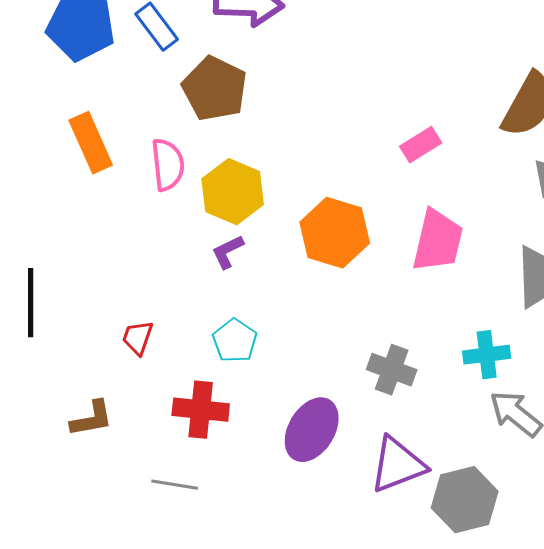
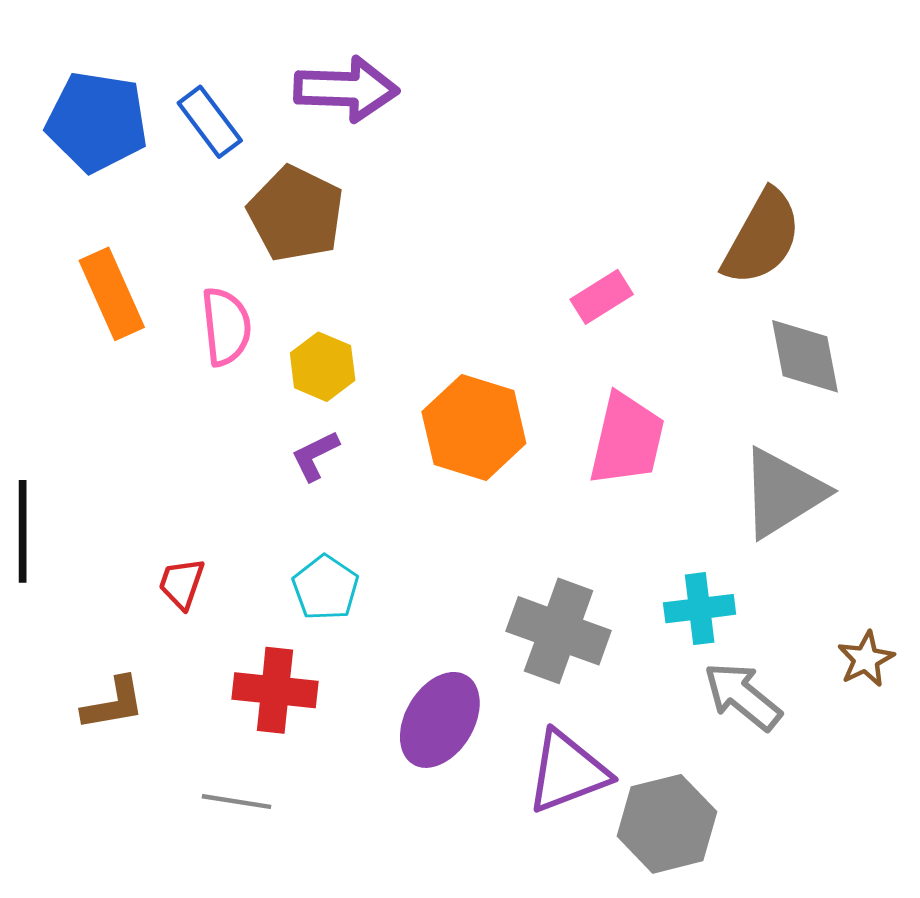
yellow hexagon: (233, 192) -> (323, 367), size x0.7
gray cross: (392, 370) -> (559, 631), size x1.4

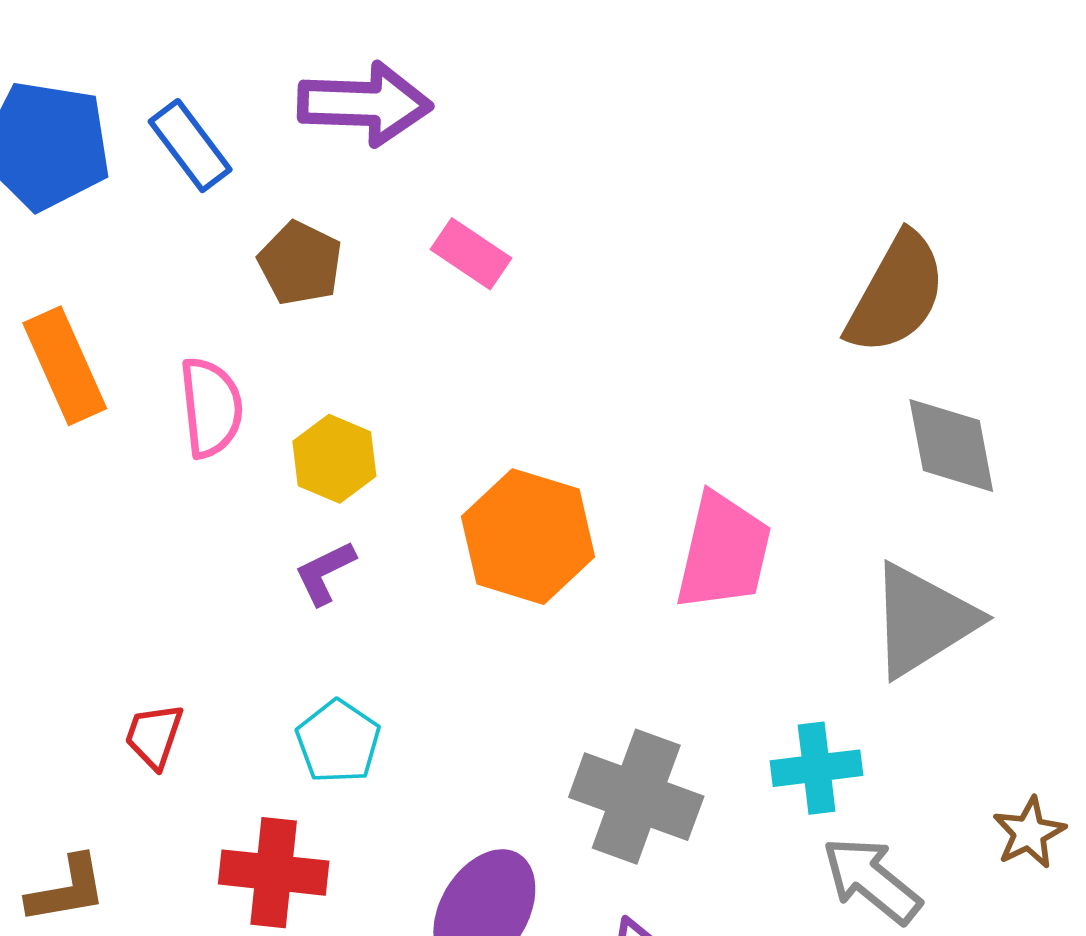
brown pentagon: (296, 214) -> (300, 263), size x0.7
pink rectangle: (602, 297) -> (471, 254), moved, turned 66

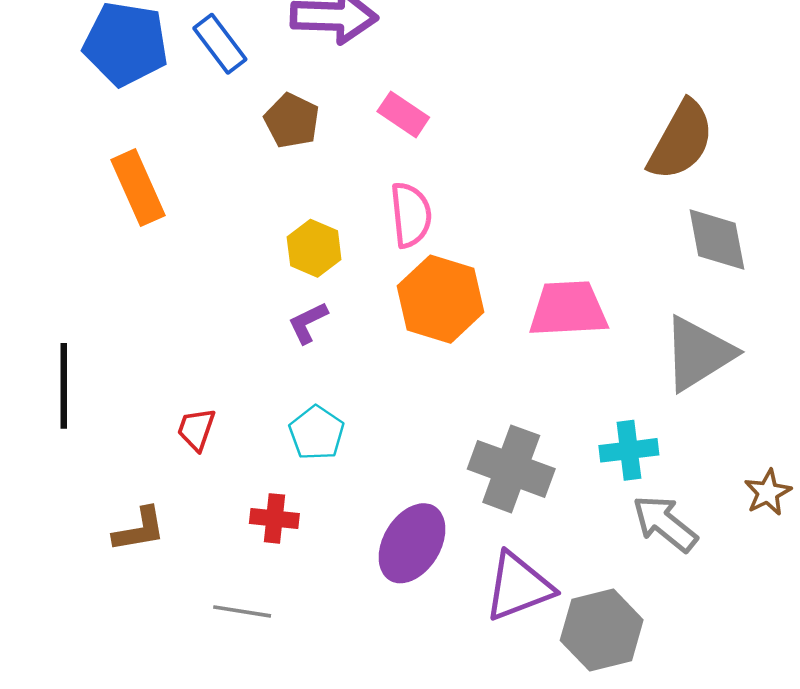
pink semicircle: (211, 408) -> (411, 215), moved
pink trapezoid: (723, 552) -> (568, 309), turned -106
red cross: (274, 873) -> (274, 518), size x0.7

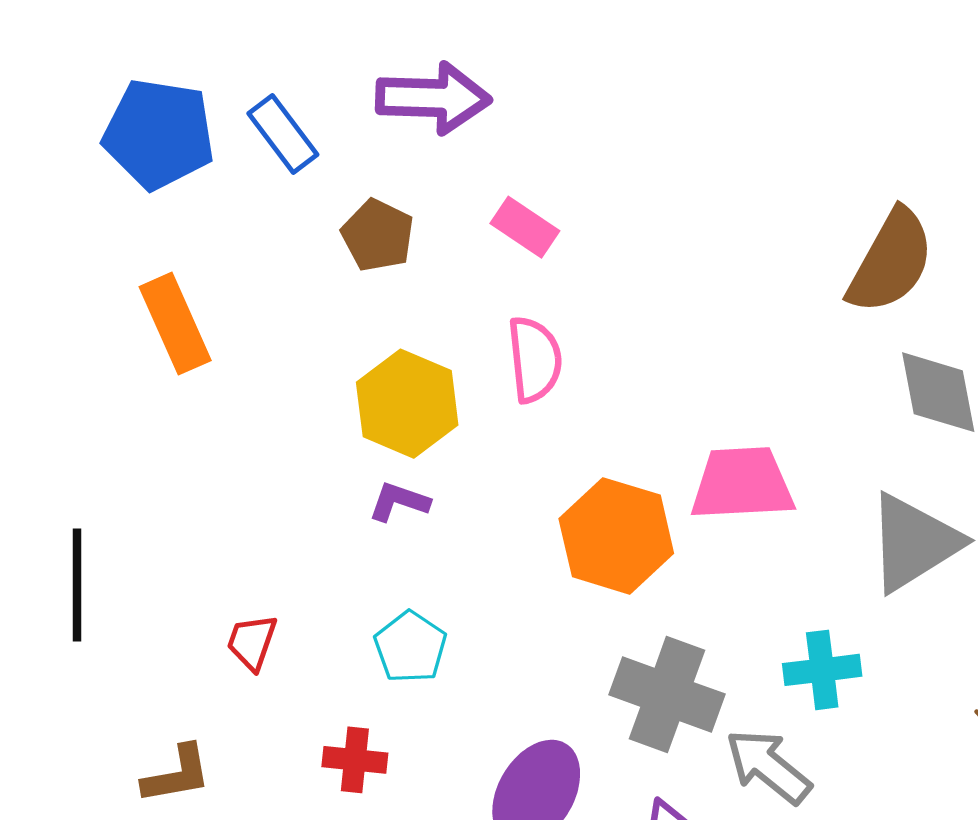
yellow hexagon: (314, 248) -> (407, 404), size x1.4
orange hexagon: (441, 299) -> (616, 536), moved
purple L-shape: (308, 323) -> (399, 502), turned 45
gray arrow: (665, 523) -> (768, 766), moved

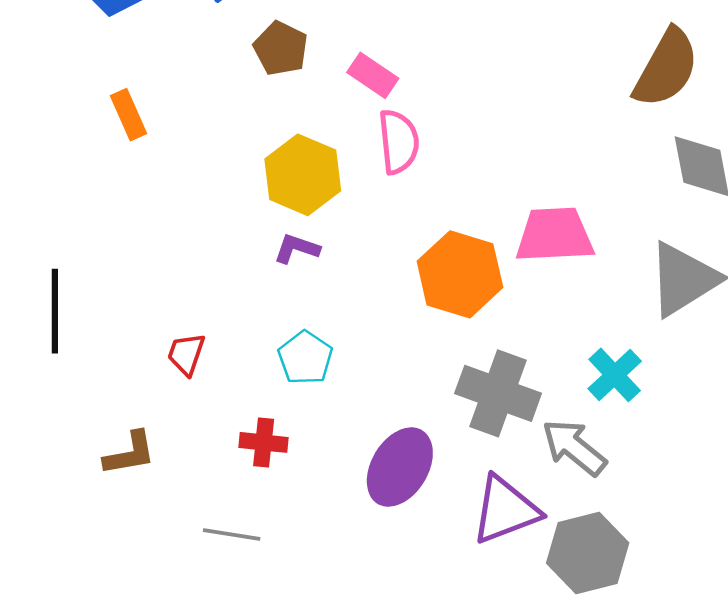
pink rectangle: (525, 227) -> (373, 75), moved
orange rectangle: (175, 324) -> (128, 115), size x0.7
cyan cross: (822, 670) -> (615, 375), turned -36

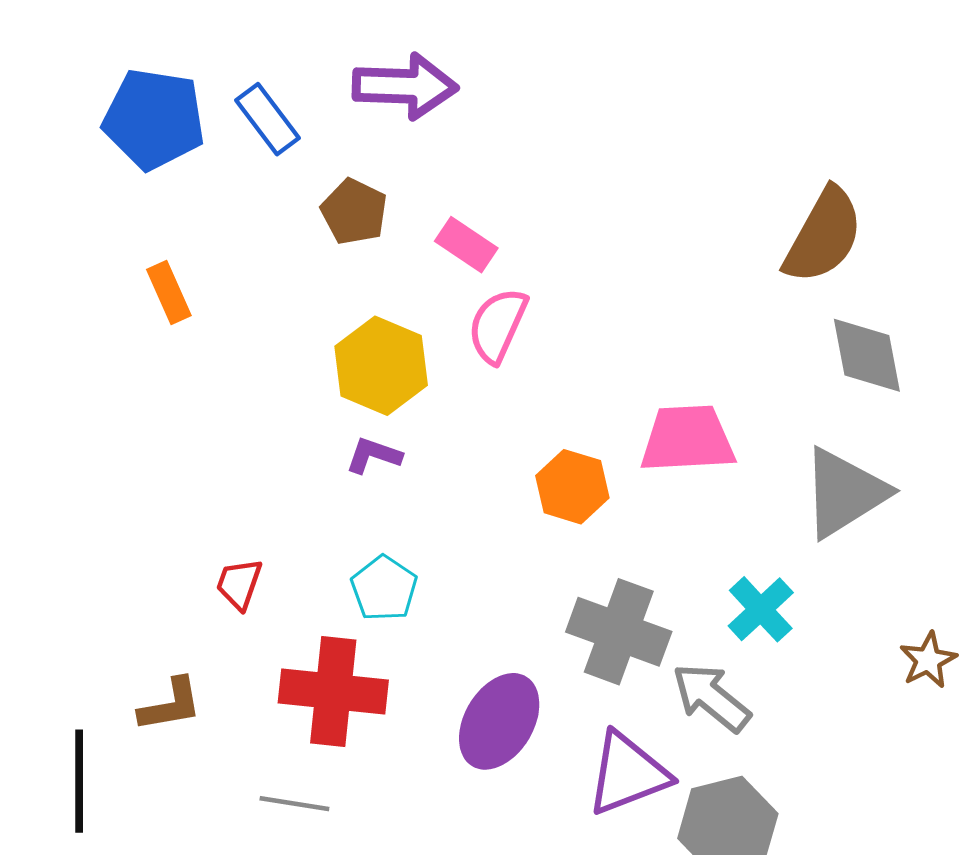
pink semicircle: (399, 142) -> (498, 325), turned -150
orange hexagon: (460, 274) -> (572, 487), size x0.7
black line: (55, 311) -> (79, 781), moved
red cross: (264, 442) -> (333, 691), size x1.8

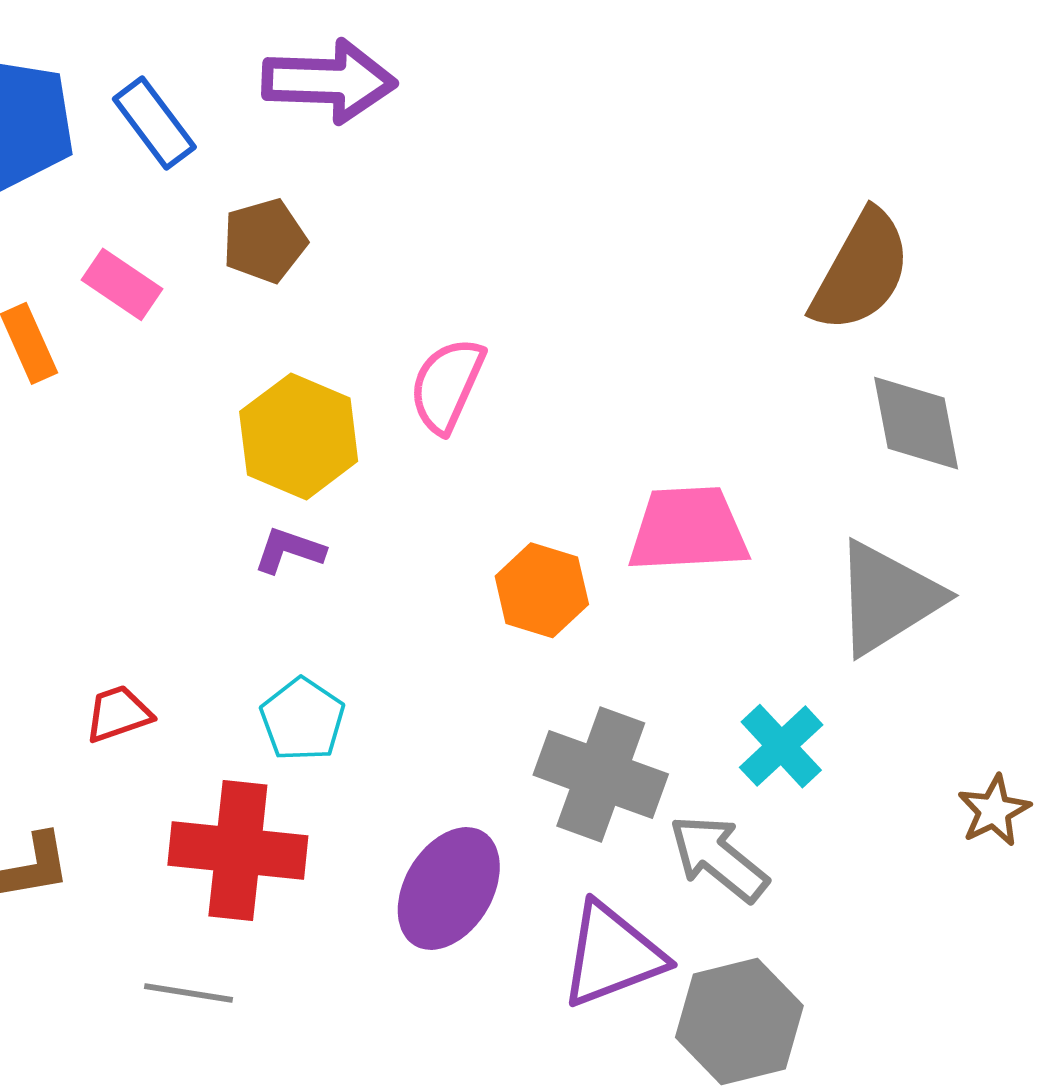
brown pentagon: (354, 212) -> (265, 241), turned 30
pink rectangle: (466, 245) -> (122, 284), moved
red trapezoid: (239, 584) -> (118, 714), turned 52

